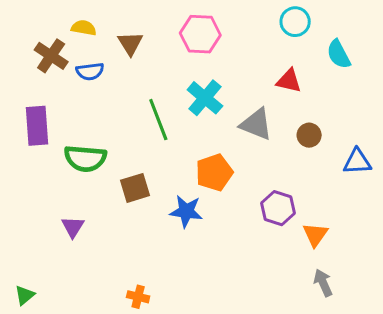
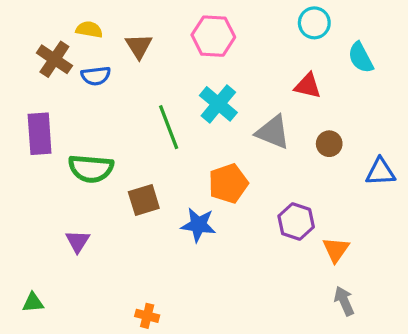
green triangle: (25, 295) -> (33, 303), moved, turned 35

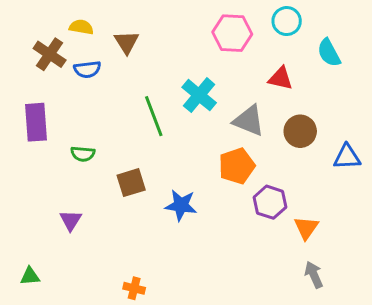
pink hexagon: (213, 36) -> (232, 33), moved
brown circle: (329, 144) -> (300, 131), size x1.4
green semicircle: (91, 169) -> (83, 154), size x0.6
orange pentagon: (228, 183) -> (237, 166), moved

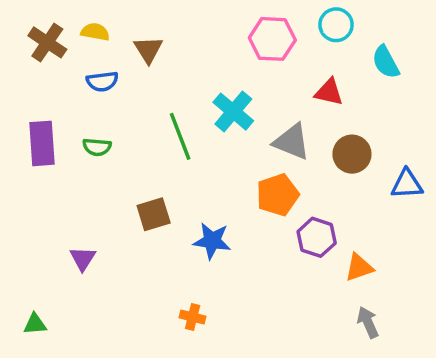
brown cross: (50, 54) -> (47, 42), moved
green semicircle: (83, 154) -> (97, 147), moved
orange triangle: (306, 228) -> (359, 267), turned 36
orange cross: (134, 288) -> (193, 317), moved

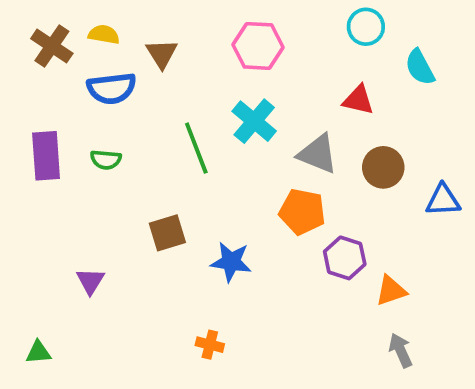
pink hexagon: (272, 39) -> (258, 46), moved
blue semicircle: (102, 81) -> (112, 88), size x1.4
orange pentagon: (278, 195) -> (302, 212), turned 30

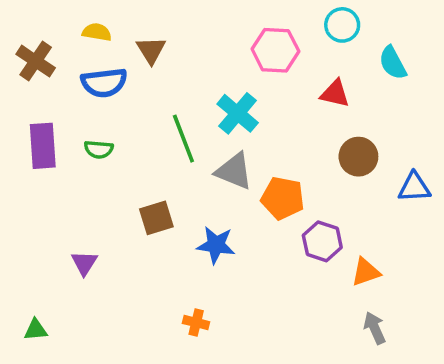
brown cross: (52, 46) -> (36, 61), moved
pink hexagon: (258, 46) -> (275, 50), moved
gray triangle: (318, 154) -> (234, 171), moved

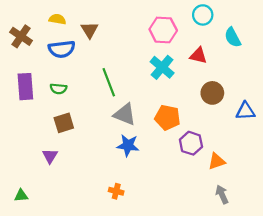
cyan cross: (238, 113) -> (162, 67), moved
gray triangle: (234, 171) -> (125, 114), moved
brown square: (156, 218) -> (64, 123), moved

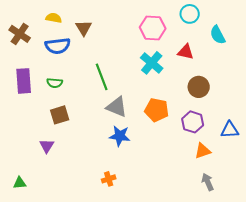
blue triangle: (245, 111) -> (230, 130), moved
purple hexagon: (191, 143) -> (193, 122), moved
orange cross: (116, 191) -> (109, 179), turned -32

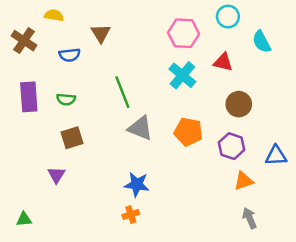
yellow semicircle: (54, 18) -> (54, 15), moved
blue semicircle: (58, 46) -> (70, 55), size x0.7
blue star: (120, 136) -> (137, 184), moved

